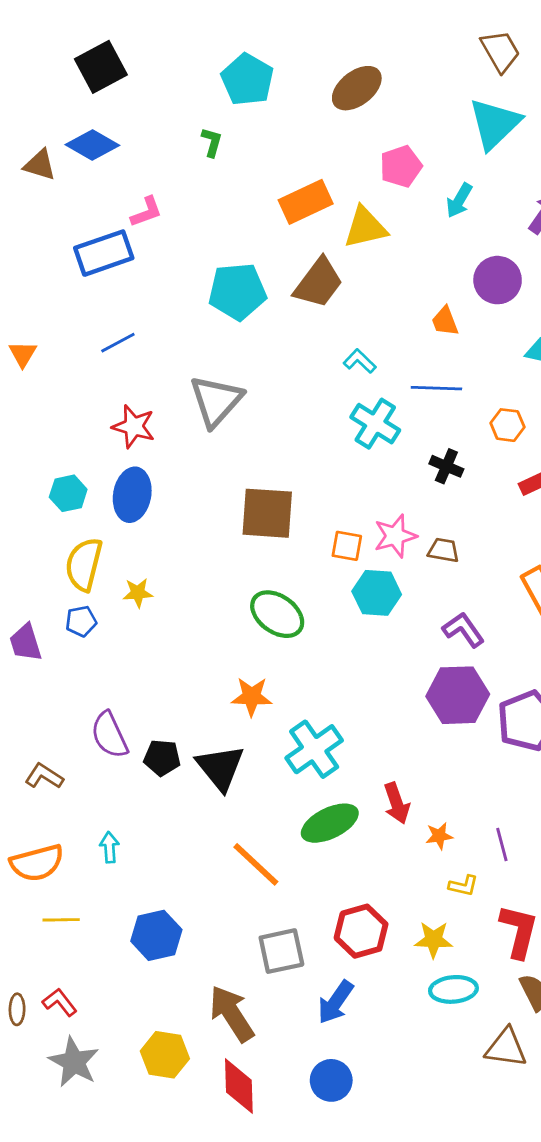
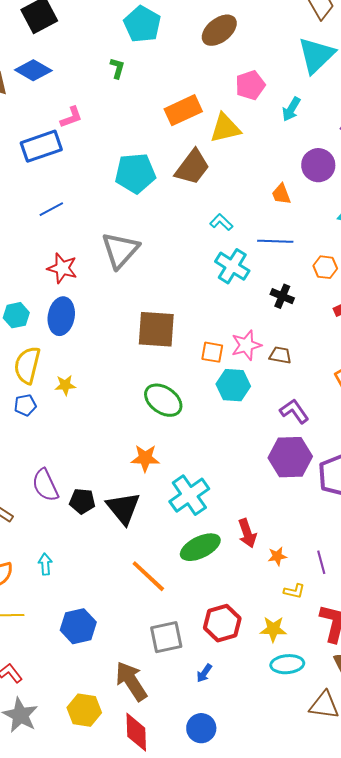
blue arrow: (335, 1002) -> (204, 673), size x0.6

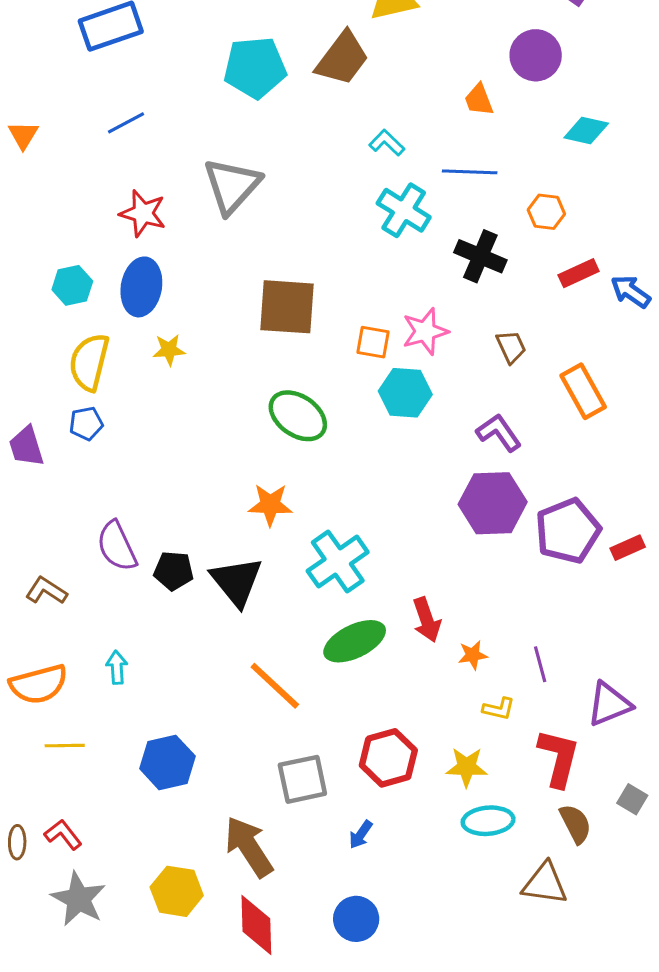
black cross: (282, 296) -> (480, 256), size x1.4
brown trapezoid: (280, 355) -> (511, 347), moved, turned 55
yellow star: (65, 385) -> (169, 350), moved

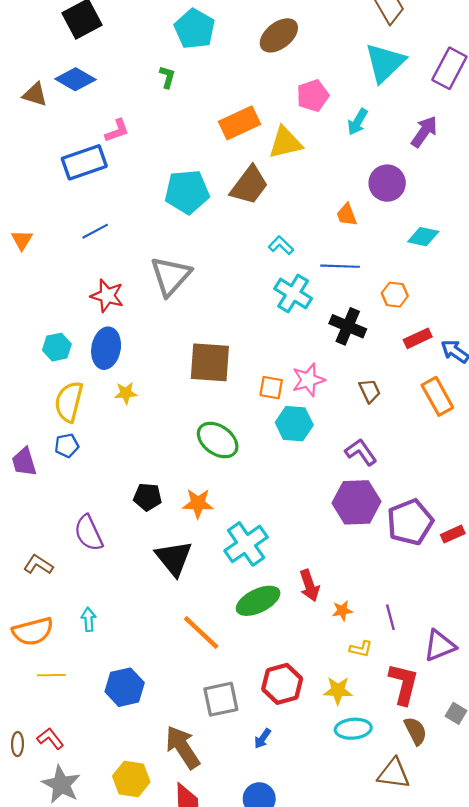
orange rectangle: (583, 391) -> (437, 396), moved
black pentagon: (174, 571) -> (148, 497), moved

